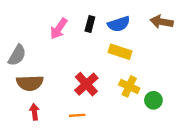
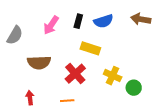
yellow rectangle: (120, 52) -> (90, 48), moved
gray semicircle: (17, 55) -> (15, 35), moved
brown semicircle: (30, 83) -> (39, 62), moved

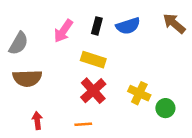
brown arrow: (141, 19) -> (174, 23), turned 30
yellow rectangle: (90, 48) -> (93, 60), moved
brown semicircle: (39, 62) -> (27, 78), moved

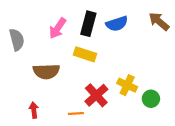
black rectangle: (97, 26) -> (88, 24), size x1.5
gray semicircle: (19, 43) -> (17, 40), turned -45
brown semicircle: (27, 78) -> (46, 71), moved
red cross: (93, 91) -> (96, 95), moved

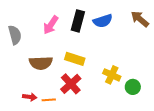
yellow rectangle: (85, 54) -> (75, 59), moved
red cross: (96, 95) -> (71, 84), moved
red arrow: (34, 110) -> (30, 97), turned 104
orange line: (76, 114) -> (49, 100), moved

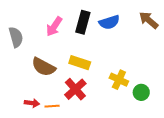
brown semicircle: (41, 63) -> (44, 67), turned 30

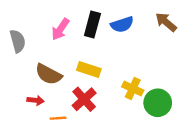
green circle: (141, 92) -> (158, 103), size x1.5
red arrow: (32, 103) -> (35, 100), moved

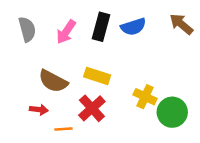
gray semicircle: (18, 41) -> (27, 29), moved

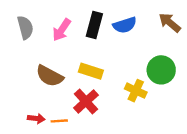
red arrow: (39, 110) -> (36, 118), moved
green circle: (172, 112) -> (161, 70), moved

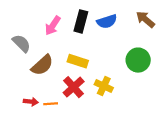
gray semicircle: (25, 27) -> (21, 43), moved, turned -30
brown semicircle: (50, 76) -> (42, 65), turned -70
yellow cross: (136, 91) -> (104, 86), moved

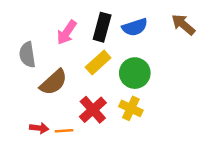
gray semicircle: (21, 43) -> (27, 55), turned -144
green circle: (138, 60) -> (135, 73), moved
yellow rectangle: (78, 61) -> (98, 63), moved, turned -60

